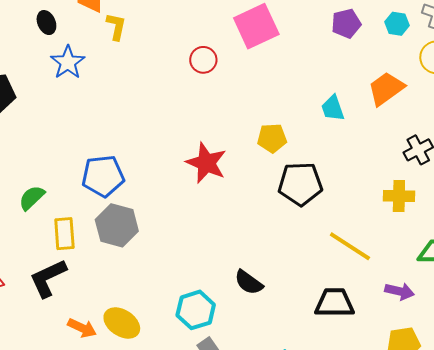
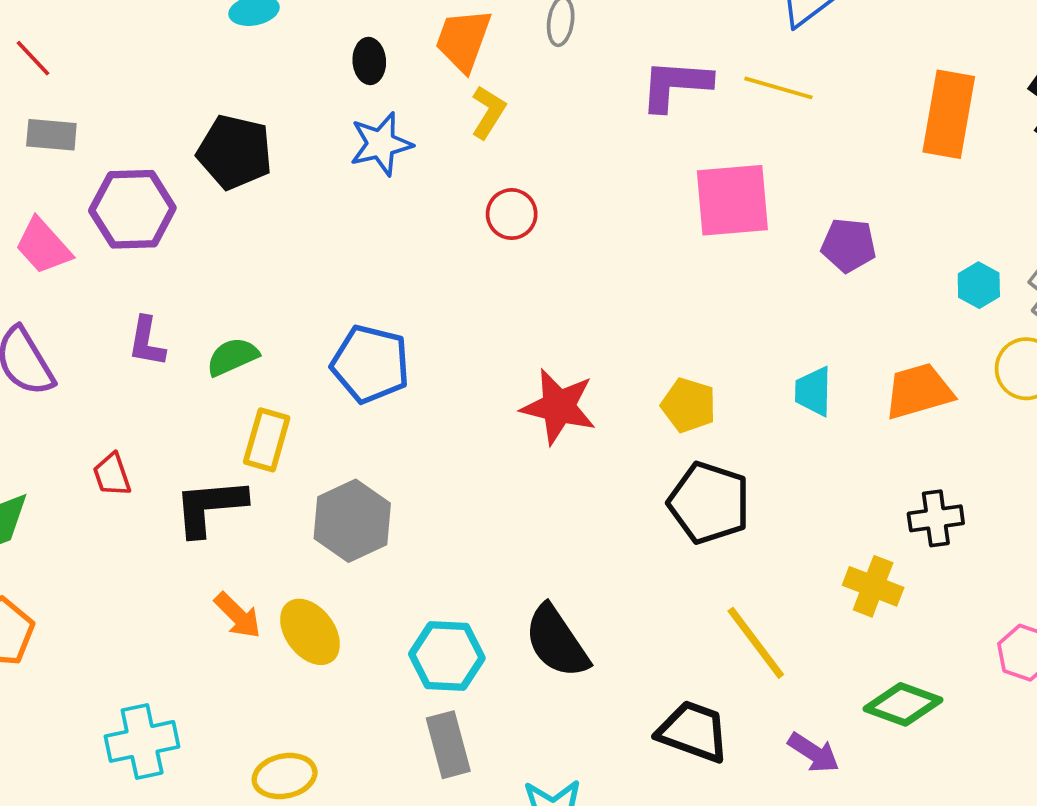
purple pentagon: (346, 23) -> (849, 245), moved
red circle: (203, 60) -> (512, 214), moved
red star: (206, 163) -> (559, 407), turned -30
gray hexagon: (117, 225) -> (352, 521), moved
black semicircle: (249, 282) -> (557, 642), size x1.4

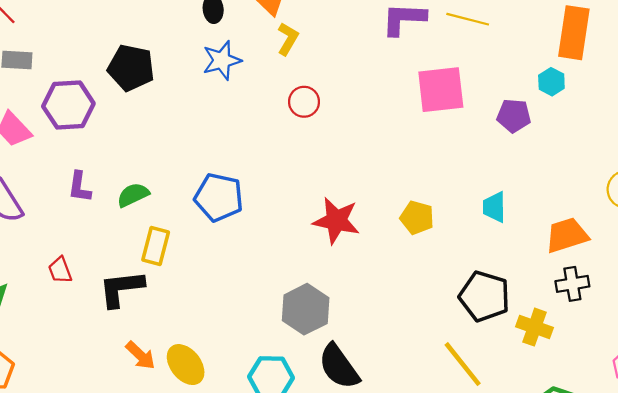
cyan hexagon: (979, 285) -> (551, 82), moved
orange trapezoid: (919, 391) -> (567, 235), moved
black pentagon: (709, 503) -> (484, 296), moved
gray hexagon: (352, 521) -> (306, 309), moved

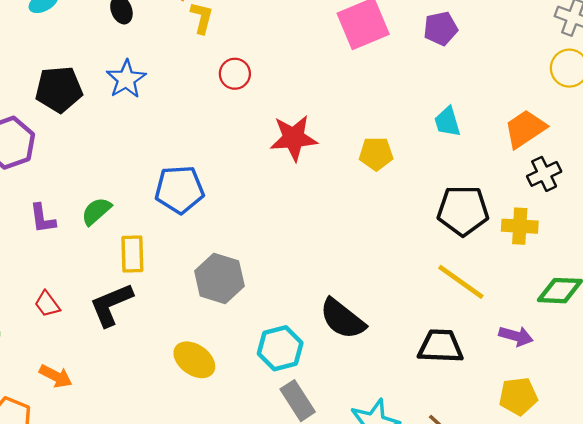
blue star: (222, 60) -> (126, 79), moved
red star: (336, 221) -> (294, 138), moved
gray hexagon: (306, 309) -> (219, 278), moved
orange arrow: (140, 355) -> (56, 376), moved

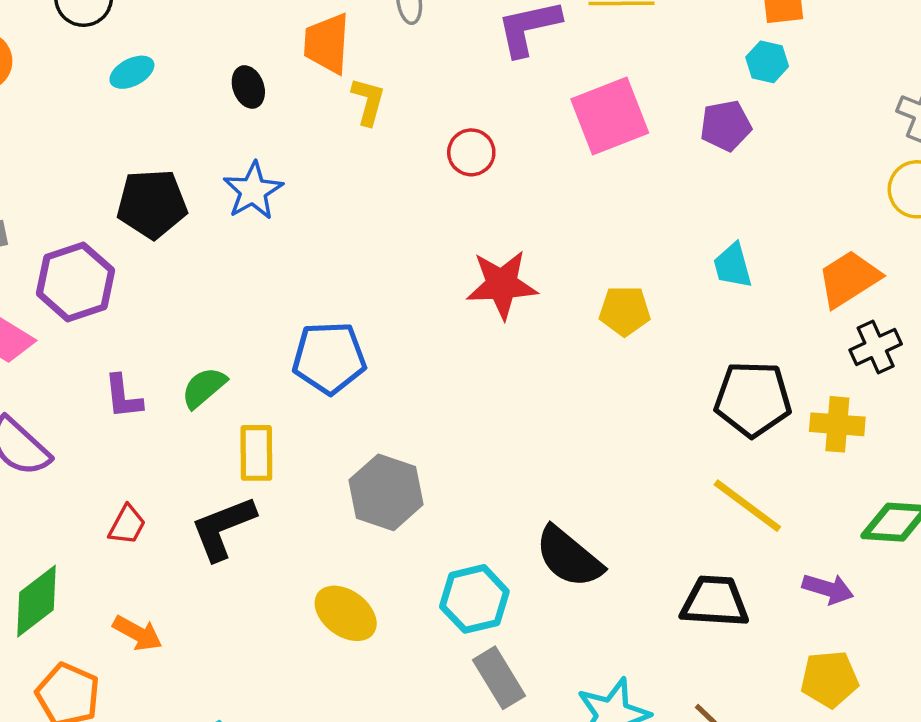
red circle: (235, 74) -> (471, 152), moved
red trapezoid: (47, 304) -> (127, 525), turned -116

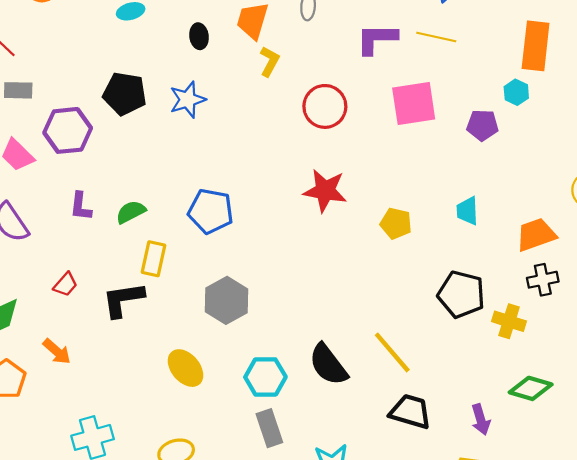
red circle: (471, 152) -> (325, 106), size x1.5
yellow line: (747, 506) -> (392, 352), moved
purple arrow: (828, 589) -> (481, 419), turned 44

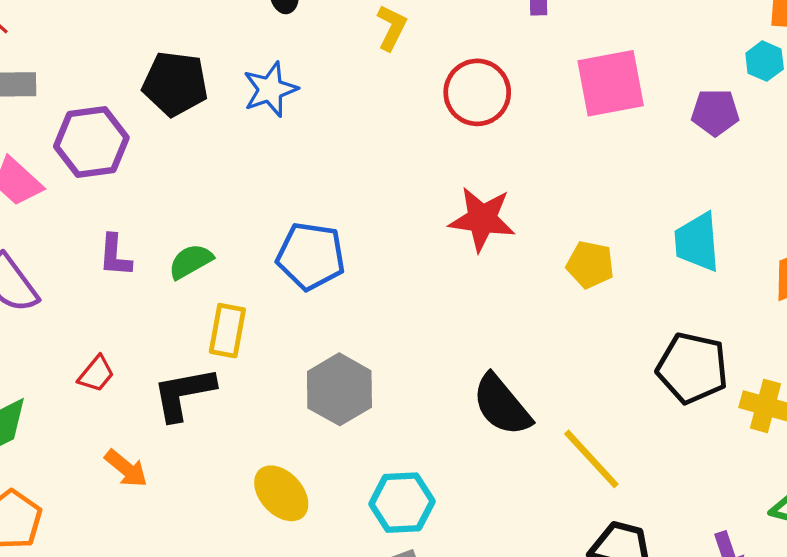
cyan trapezoid: (467, 211) -> (697, 242), size x1.4
orange arrow: (57, 351) -> (126, 468), moved
black semicircle: (328, 365) -> (502, 405), moved

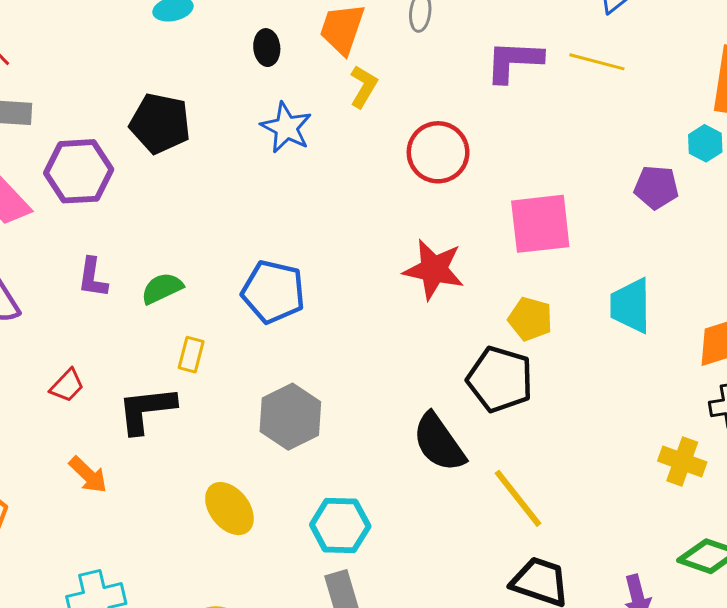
pink square: (611, 83) -> (540, 224), moved
blue star: (270, 89) -> (286, 128), moved, turned -30
yellow rectangle: (227, 331) -> (191, 355), size x0.7
black pentagon: (692, 368) -> (500, 379), moved

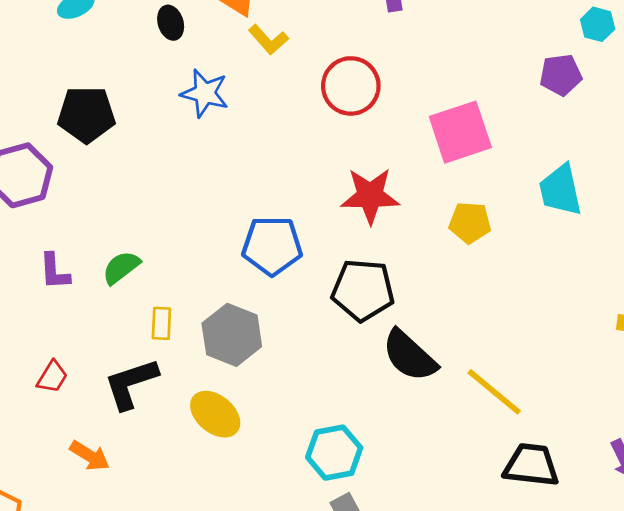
yellow L-shape: (364, 87) -> (268, 40), turned 120
blue pentagon: (273, 292) -> (272, 246), moved
black pentagon: (500, 379) -> (363, 290), moved
gray hexagon: (290, 417) -> (232, 335), moved
yellow ellipse: (229, 509) -> (215, 414), moved

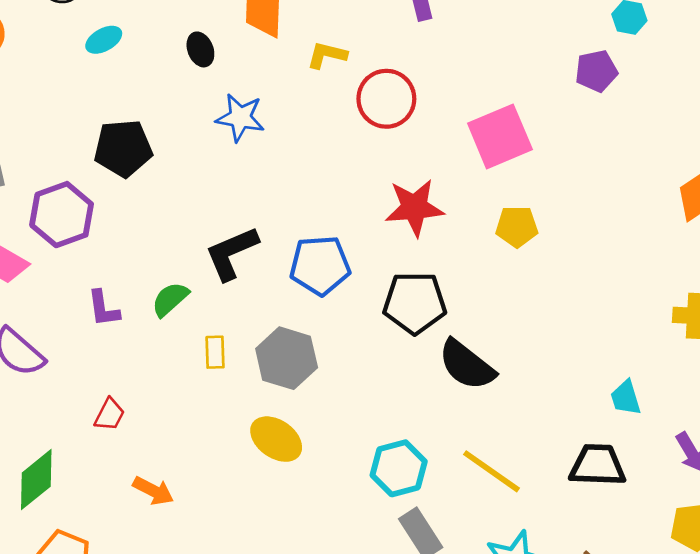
yellow L-shape: (268, 40) -> (327, 55), moved, turned 150
cyan trapezoid: (560, 190) -> (626, 398), moved, size x0.7
black L-shape: (131, 384) -> (232, 253), moved
yellow line: (494, 392) -> (491, 471), moved

